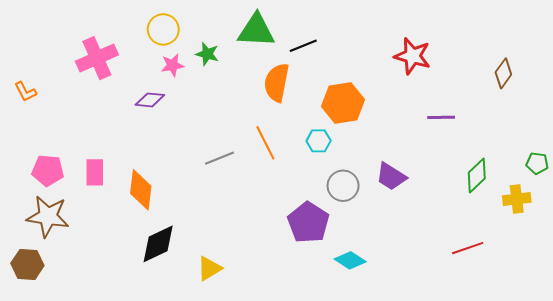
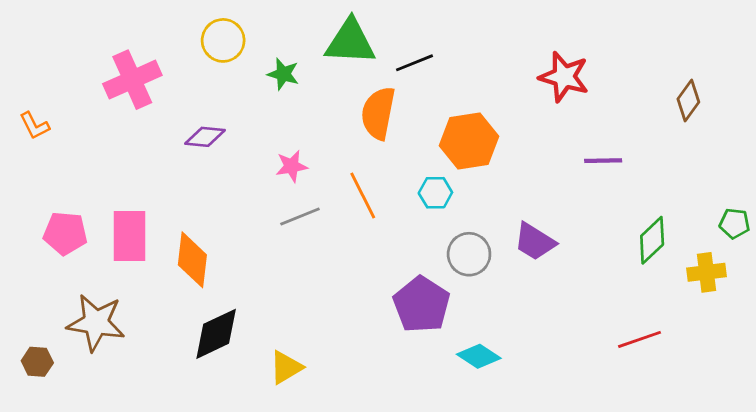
pink star: (172, 65) -> (292, 166), moved
pink rectangle: (95, 172) -> (129, 236), size x1.4
brown star: (48, 216) -> (96, 323), moved
brown hexagon: (27, 264) -> (37, 362), size x0.7

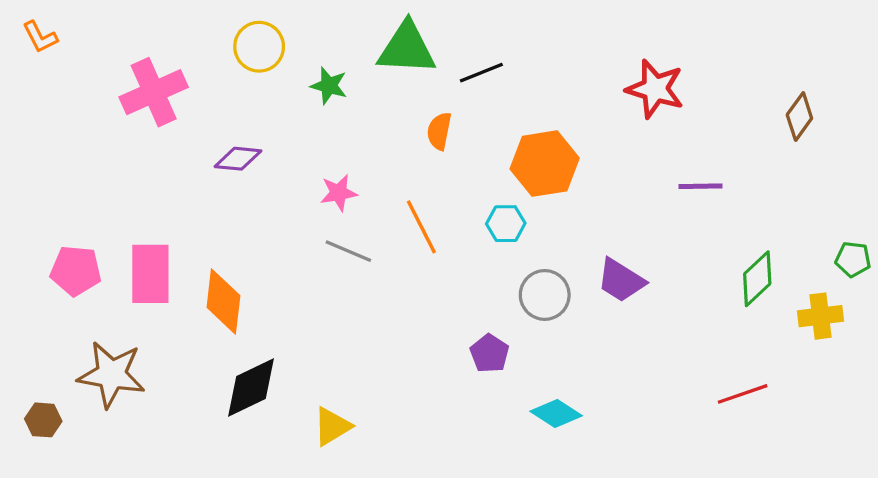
orange semicircle: (378, 113) -> (439, 131), size x0.6
orange L-shape: (34, 126) -> (40, 37), moved
gray line: (300, 216) -> (348, 251), turned 45
purple pentagon: (422, 305) -> (490, 353), size x0.6

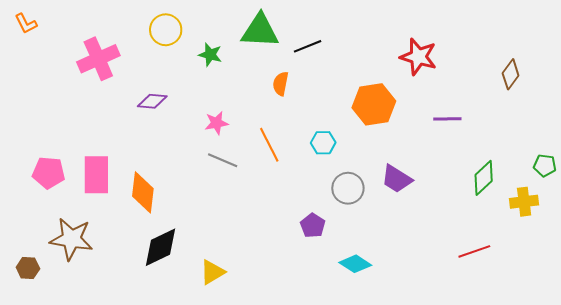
orange hexagon: (545, 164) -> (374, 104), moved

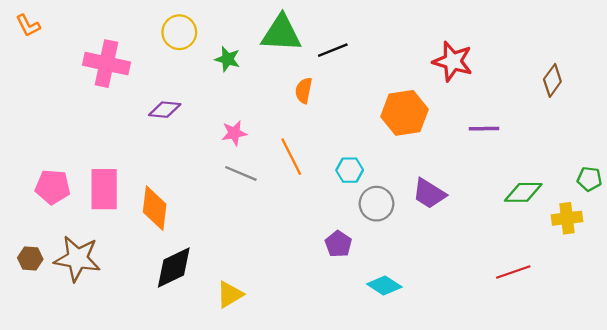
pink cross: (98, 59) -> (106, 64), turned 36
cyan hexagon: (323, 143) -> (350, 170), moved
green diamond: (484, 178) -> (523, 192), turned 44
brown hexagon: (28, 268) -> (30, 259), moved

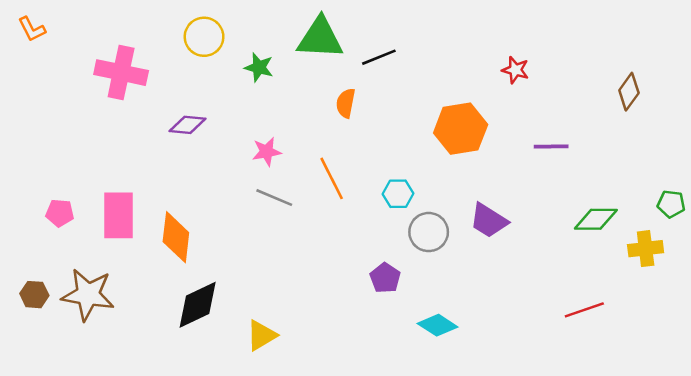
red star: (453, 61) -> (515, 70), size x0.6
pink pentagon: (53, 187) -> (60, 213), size x0.7

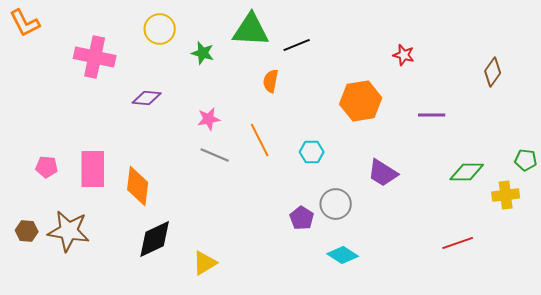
orange L-shape: (32, 29) -> (25, 23), size x1.4
gray circle: (429, 232) -> (336, 204), moved

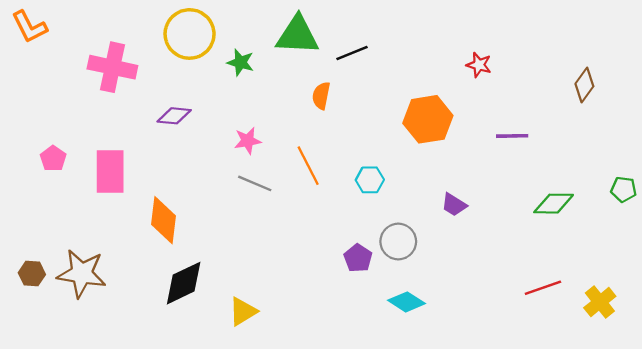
yellow circle: (160, 29) -> (190, 34), size x1.4
pink pentagon: (47, 167) -> (53, 158), moved, turned 30
pink rectangle: (93, 169) -> (110, 172), moved
purple trapezoid: (383, 173) -> (454, 205), size x0.7
yellow cross: (506, 195) -> (600, 302), moved, turned -32

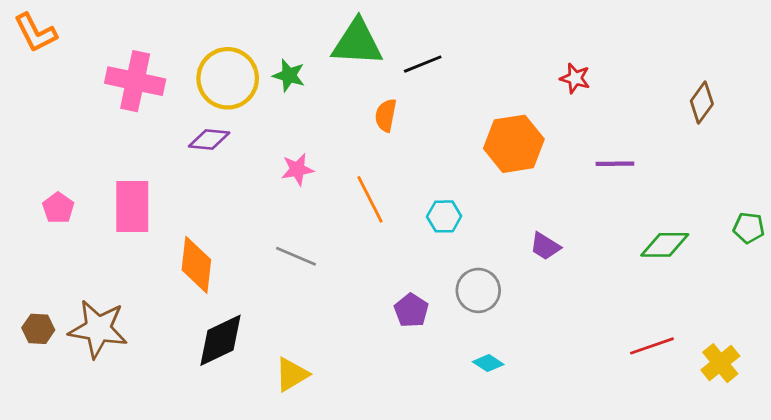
yellow circle: (190, 34) -> (228, 78), moved
pink pentagon: (53, 158) -> (58, 208), moved
gray line: (255, 183) -> (296, 256), moved
purple pentagon: (358, 258) -> (411, 310), moved
cyan diamond: (407, 302) -> (488, 363), size x0.7

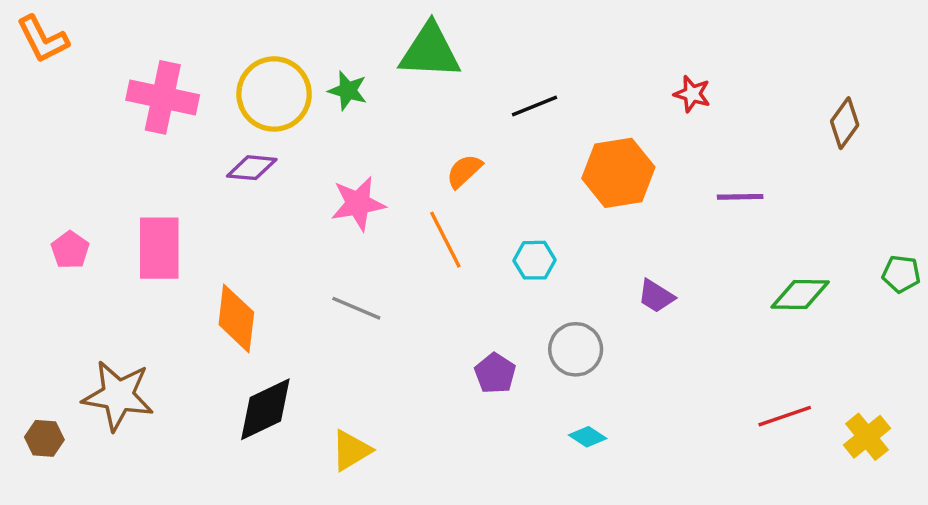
black line: (423, 64) -> (534, 106), moved
orange semicircle: (386, 115) -> (464, 171), moved, turned 36
pink star: (297, 169) -> (358, 204), size x1.4
brown hexagon: (38, 329) -> (44, 438), moved

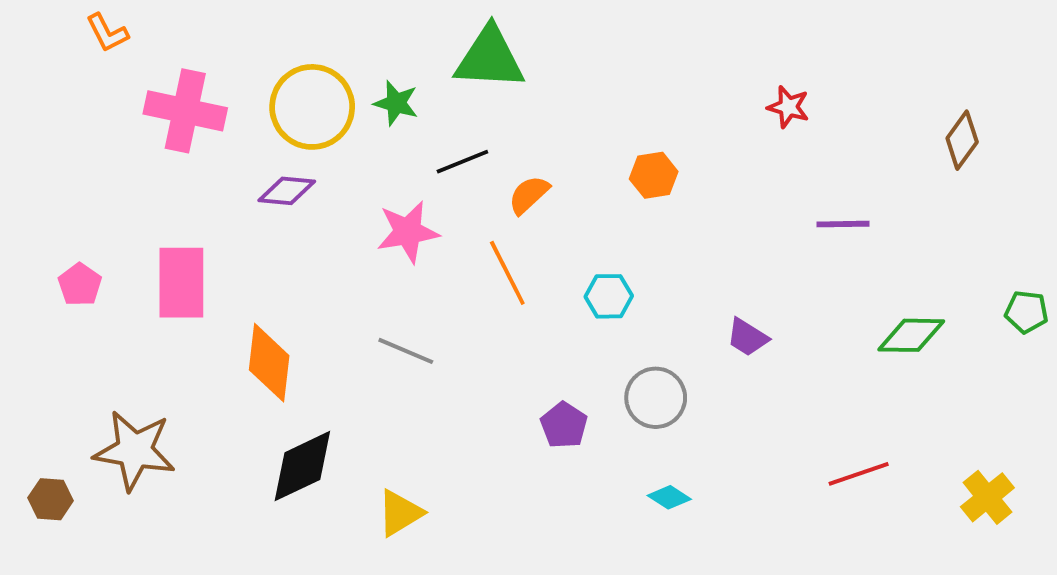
orange L-shape: (43, 39) -> (107, 33), moved, size x0.7
black line: (534, 106) -> (462, 162), moved
orange hexagon: (618, 173) -> (654, 175), moved, size x0.6
red line: (785, 416) -> (859, 474), moved

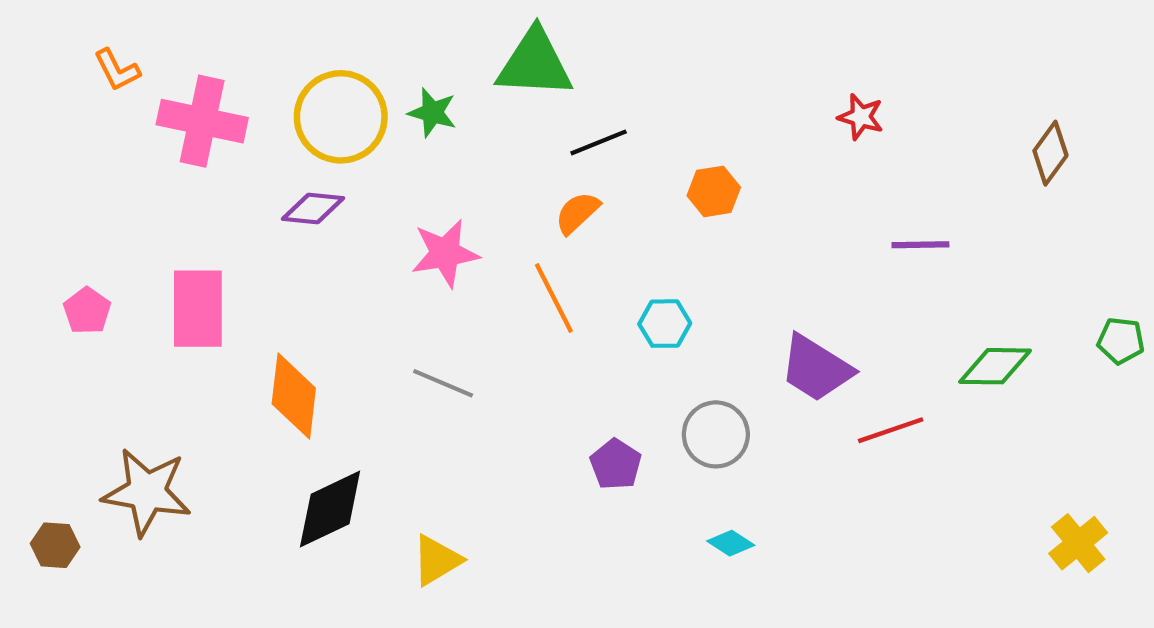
orange L-shape: (107, 33) -> (117, 70), moved
black line: (462, 162) -> (599, 142), moved
purple trapezoid: (747, 337) -> (816, 368), size x1.6
red line: (859, 474) -> (891, 430), moved

